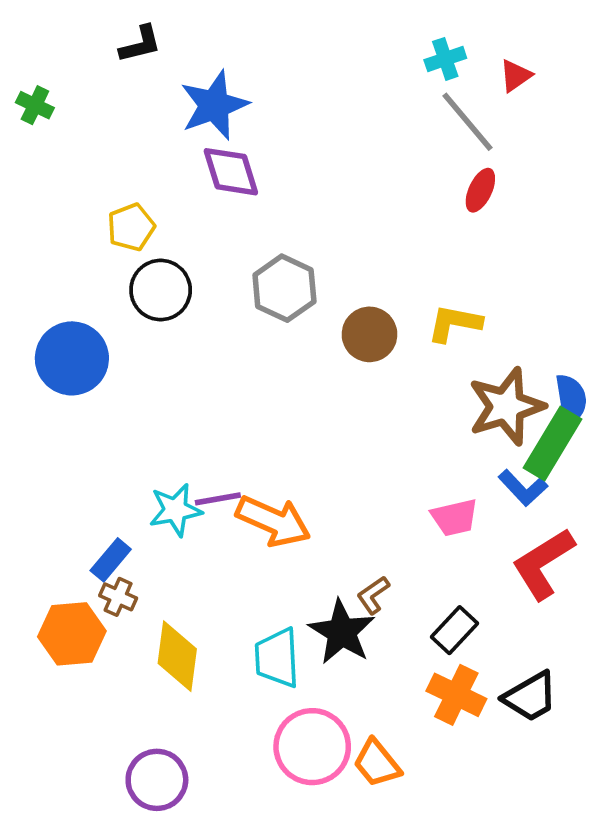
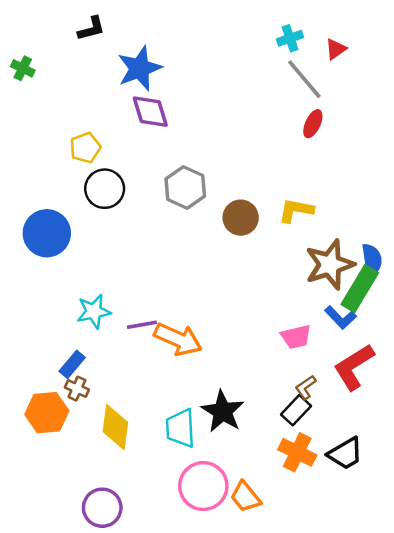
cyan star: (175, 510) -> (94, 311), moved
brown L-shape: (373, 595) -> (306, 387), moved

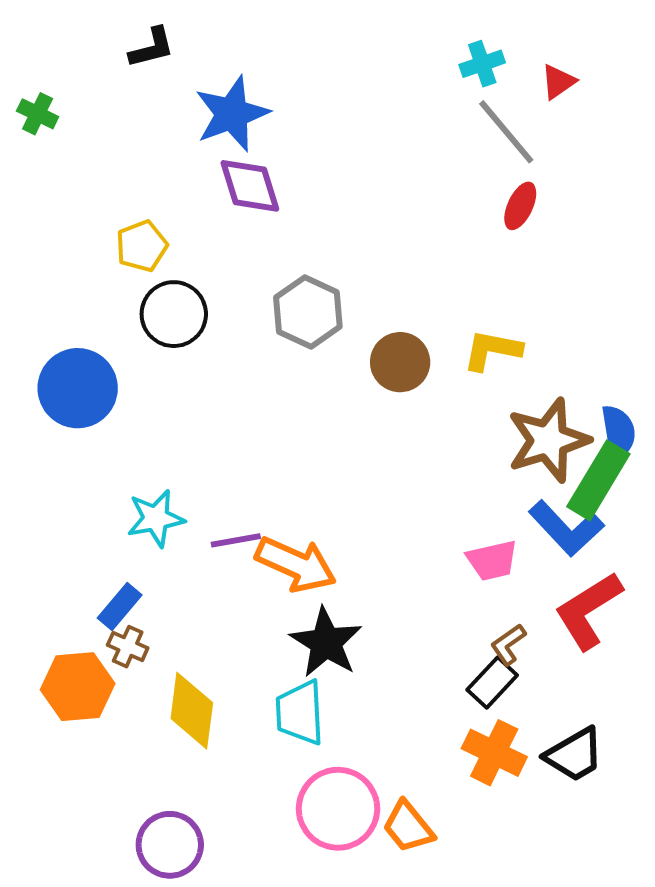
blue L-shape: (341, 318) -> (566, 528), size x1.4
black star: (223, 411) -> (326, 643), moved

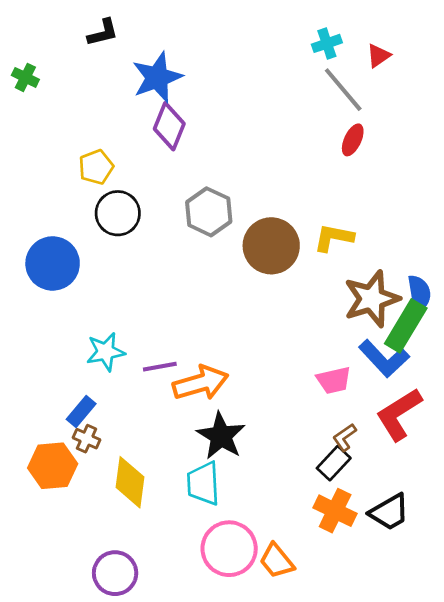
purple diamond: (250, 186) -> (169, 126), turned 39
brown circle: (400, 362) -> (271, 246), size x1.4
orange arrow: (296, 564) -> (201, 383), turned -40

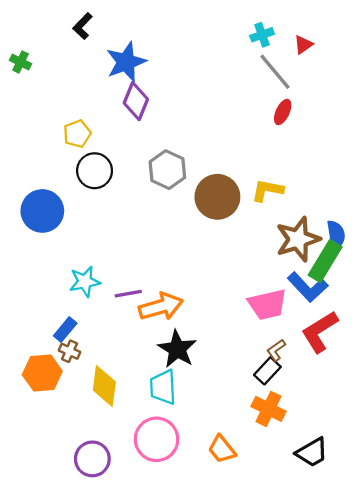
black L-shape: (103, 33) -> (83, 26), turned 148
pink trapezoid: (334, 380) -> (267, 304), size x1.4
black trapezoid: (389, 512) -> (312, 452), moved
pink circle: (229, 549) -> (157, 439), moved

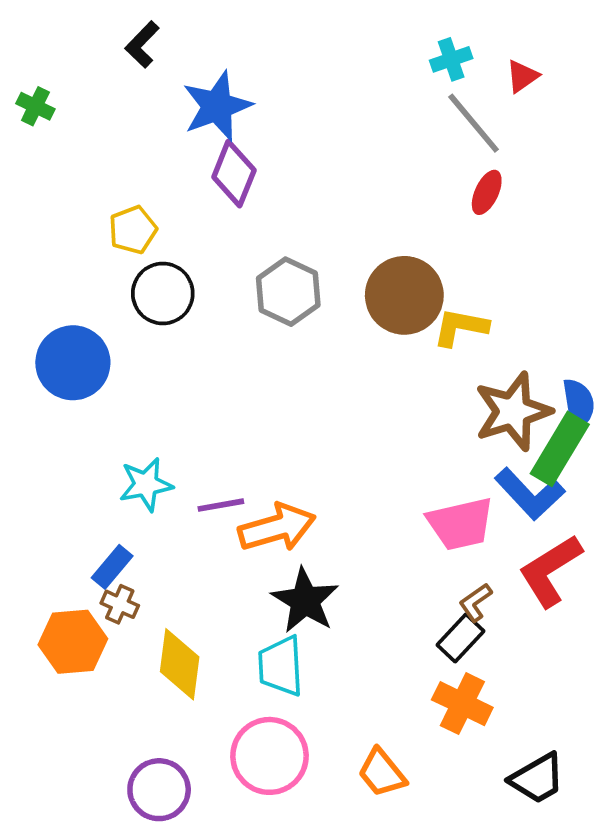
brown circle: (217, 197) -> (404, 295), moved

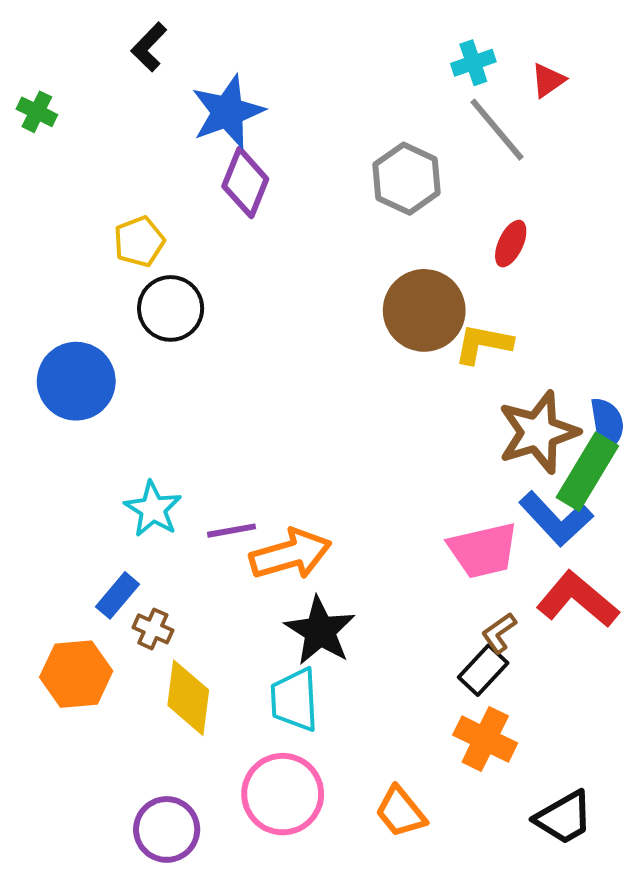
red ellipse: (487, 192) -> (511, 244), moved
gray hexagon: (288, 292) -> (407, 179), moved
cyan star: (146, 484) -> (153, 509), turned -30
red L-shape: (550, 571) -> (578, 599), turned 72
brown cross: (120, 604) -> (153, 629), moved

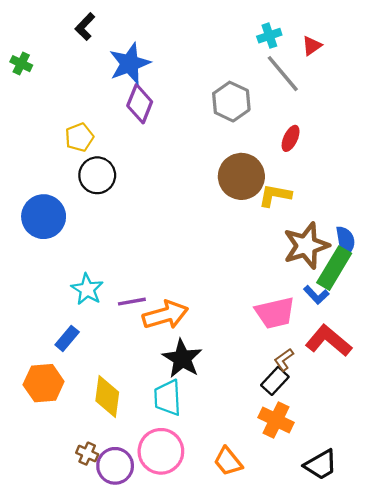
blue L-shape: (556, 519) -> (316, 295), size x0.6
brown cross: (153, 629) -> (87, 454), moved
purple circle: (167, 829) -> (115, 466), moved

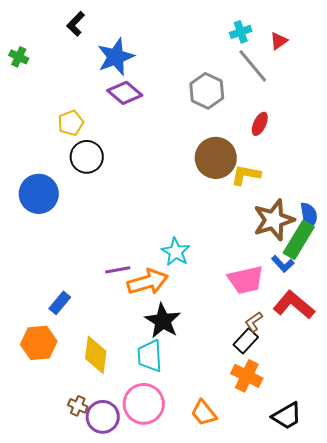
purple diamond: (140, 104) -> (125, 93), turned -72
cyan star: (87, 289) -> (176, 252), moved

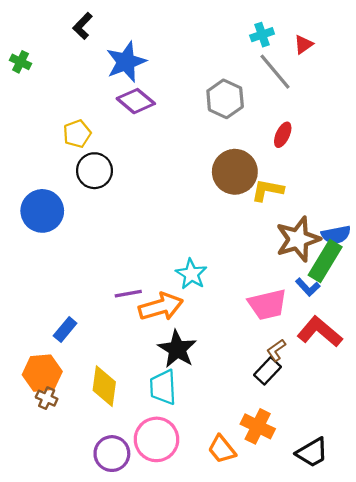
blue semicircle: (309, 216) -> (336, 235), turned 88
orange cross: (247, 376) -> (258, 426), moved
brown cross: (78, 406) -> (47, 398), moved

